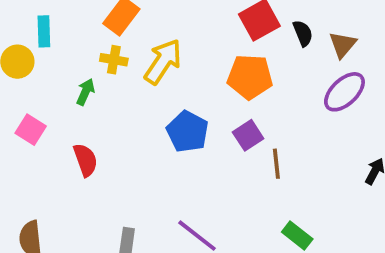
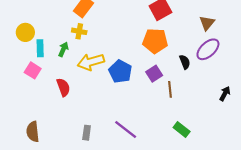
cyan rectangle: (44, 31) -> (40, 48), moved
black semicircle: (303, 33) -> (185, 62), moved
yellow arrow: (163, 62) -> (91, 62), moved, turned -140

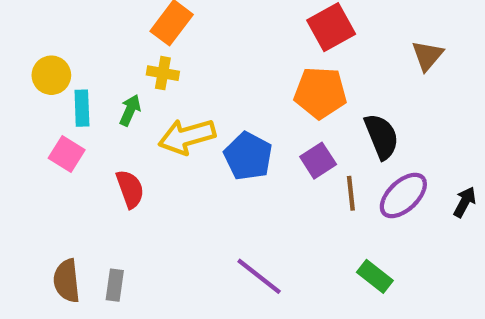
purple ellipse: (208, 49) -> (403, 195), moved
black semicircle: (185, 62) -> (381, 136), size x1.5
gray rectangle: (87, 133) -> (115, 285), moved

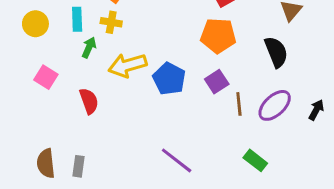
cyan rectangle: (82, 108) -> (77, 19), moved
black semicircle: (381, 136) -> (276, 52), moved

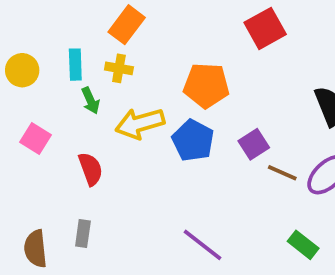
orange pentagon: (218, 36) -> (206, 85), moved
green arrow: (89, 47) -> (91, 101), turned 132
brown line: (239, 104) -> (282, 173), turned -60
gray rectangle: (79, 166) -> (83, 233), moved

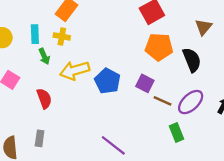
orange pentagon: (206, 85) -> (159, 47), moved
purple square: (254, 144) -> (145, 83), turned -30
green rectangle: (303, 245) -> (177, 132), moved, turned 30

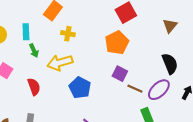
yellow cross: (62, 36) -> (68, 34), moved
orange pentagon: (159, 47) -> (117, 43), moved, turned -30
black semicircle: (192, 60) -> (170, 64), moved
blue pentagon: (107, 81) -> (80, 88), moved

